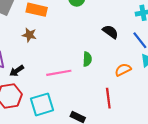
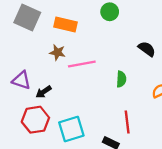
pink line: (59, 73) -> (82, 64), moved
red line: (108, 98) -> (127, 122), moved

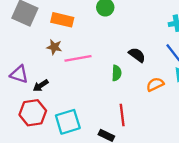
black semicircle: (147, 49) -> (137, 55), moved

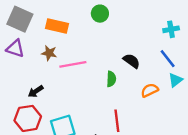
purple triangle: (19, 74) -> (15, 49), moved

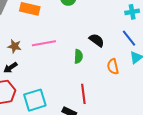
brown star: (49, 53) -> (15, 46), moved
orange semicircle: (150, 90) -> (113, 67), turned -77

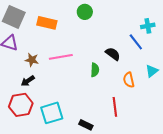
blue line: (129, 38) -> (136, 42), moved
red line: (83, 94) -> (115, 107), moved

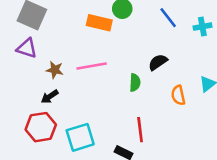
orange rectangle: (47, 23) -> (99, 23), moved
blue line: (136, 42) -> (168, 18), moved
black semicircle: (113, 54) -> (158, 62), turned -70
red line: (115, 107) -> (140, 130), moved

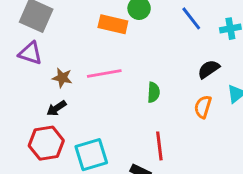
black semicircle: (158, 62) -> (209, 69), moved
orange semicircle: (178, 95) -> (203, 107), turned 30

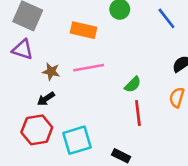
orange rectangle: (113, 24) -> (83, 30), moved
green semicircle: (154, 92) -> (133, 84), turned 42
red line: (159, 146) -> (138, 113), moved

